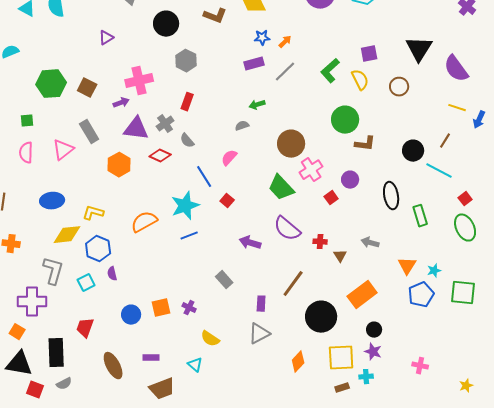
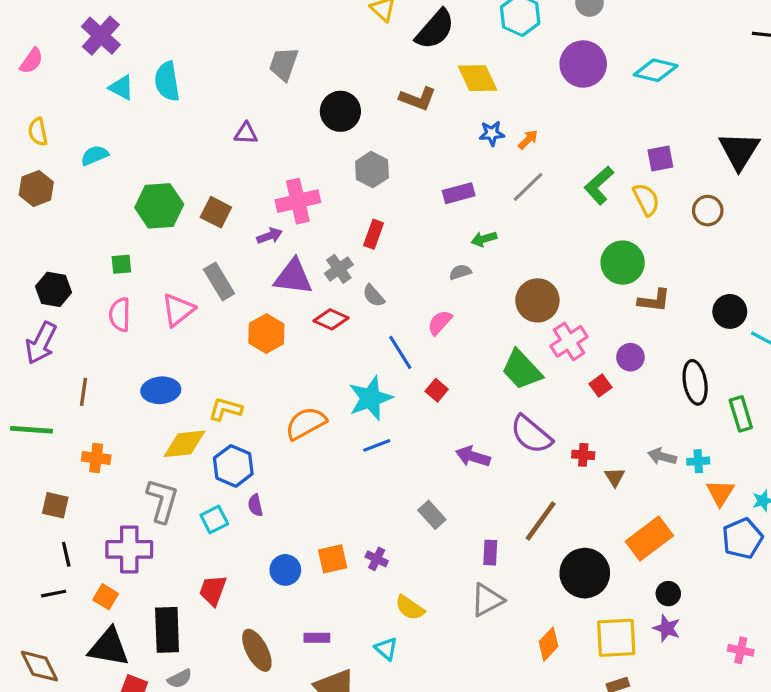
purple triangle: (106, 38) -> (246, 133), turned 35
purple rectangle: (254, 64) -> (459, 193), moved
cyan cross: (366, 377) -> (698, 461), moved

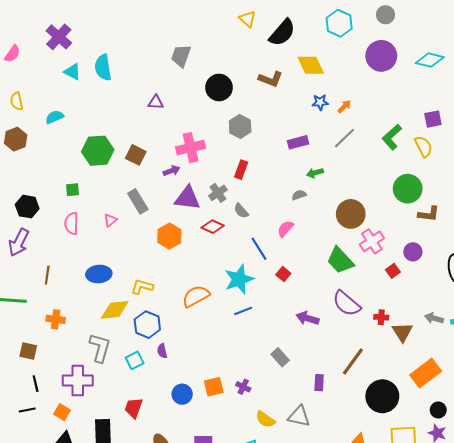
pink triangle: (178, 310) -> (110, 220), size x0.6
brown triangle: (615, 477) -> (402, 332), size x1.5
gray triangle: (487, 600) -> (299, 416), moved, turned 40

